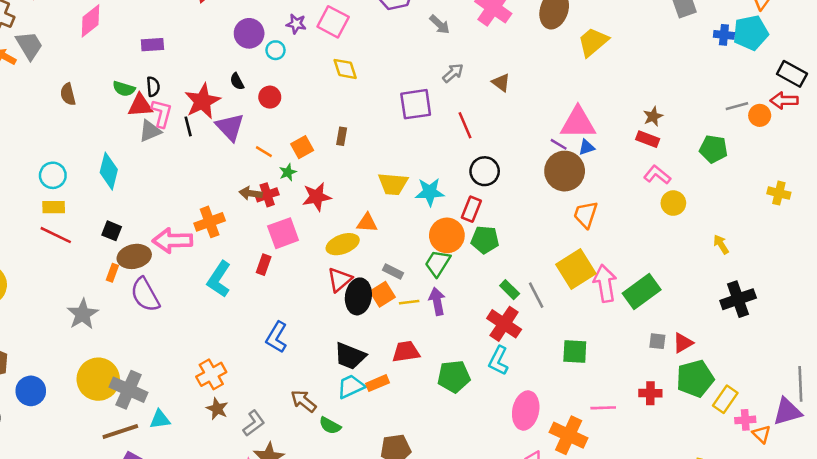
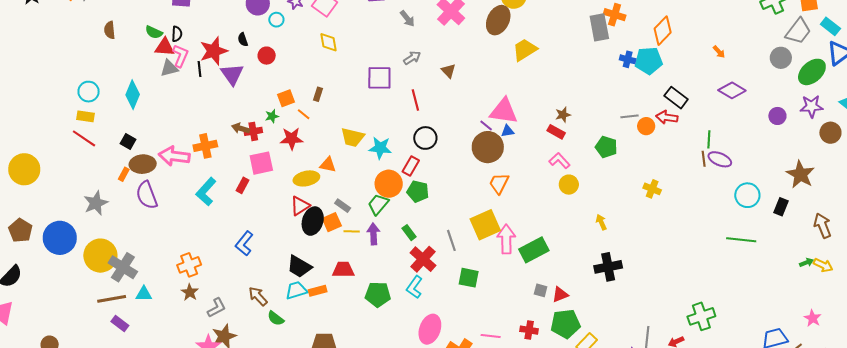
orange line: (264, 152) -> (304, 114), moved
green rectangle: (510, 290) -> (409, 233), moved
green square: (575, 352) -> (469, 278), moved
blue circle: (31, 391) -> (60, 238), moved, size x1.4

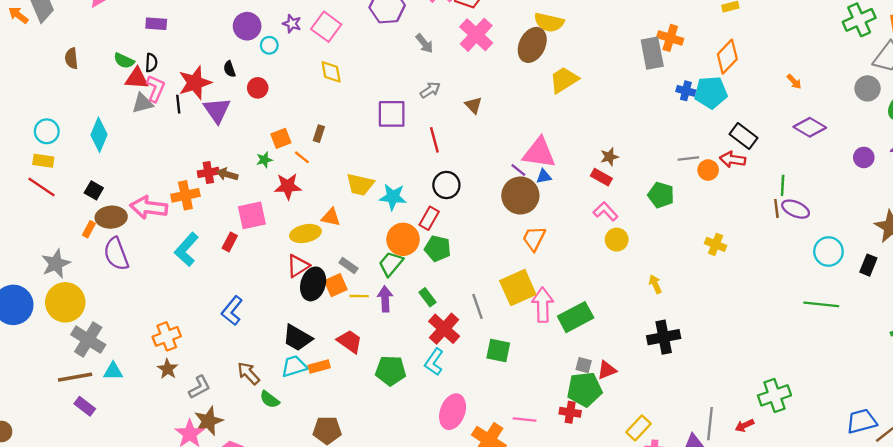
red cross: (253, 131) -> (208, 172), moved
yellow circle: (100, 256) -> (65, 302), moved
red trapezoid: (343, 270) -> (350, 341), turned 35
green pentagon: (566, 324) -> (585, 389), moved

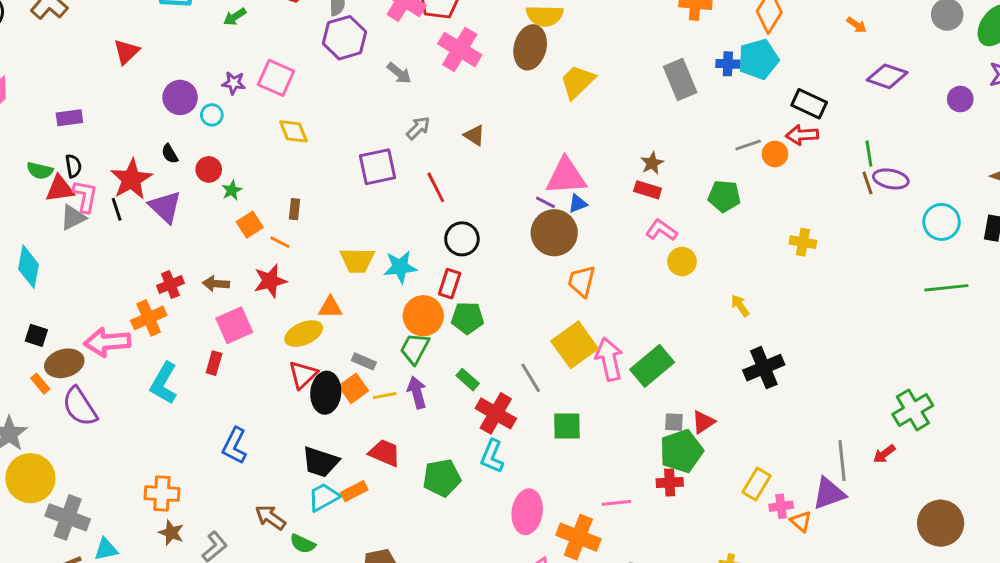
gray rectangle: (652, 53) -> (680, 79), moved
green star: (264, 160) -> (232, 190), moved
brown arrow: (227, 174) -> (216, 284), moved
orange rectangle: (89, 229) -> (40, 384), turned -56
orange cross: (167, 336) -> (162, 494), turned 36

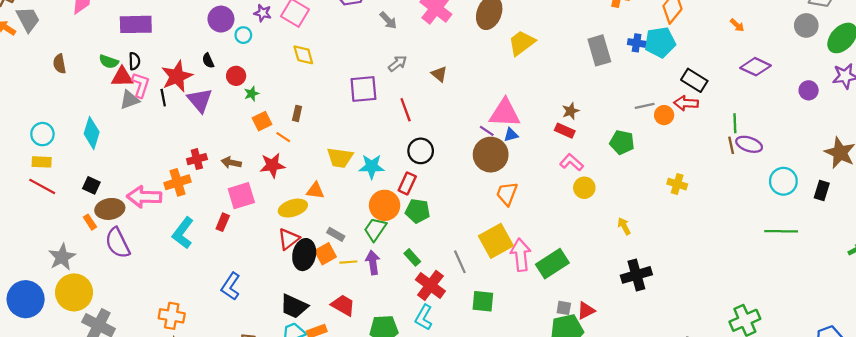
purple rectangle: (69, 118) -> (136, 24), size x1.6

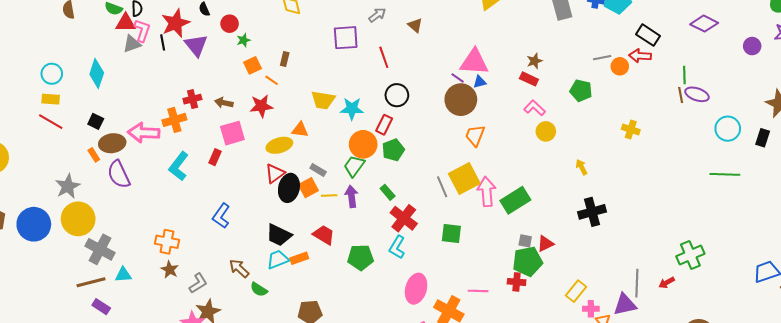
green pentagon: (418, 211) -> (393, 150), turned -30
gray line: (460, 262) -> (442, 187), moved

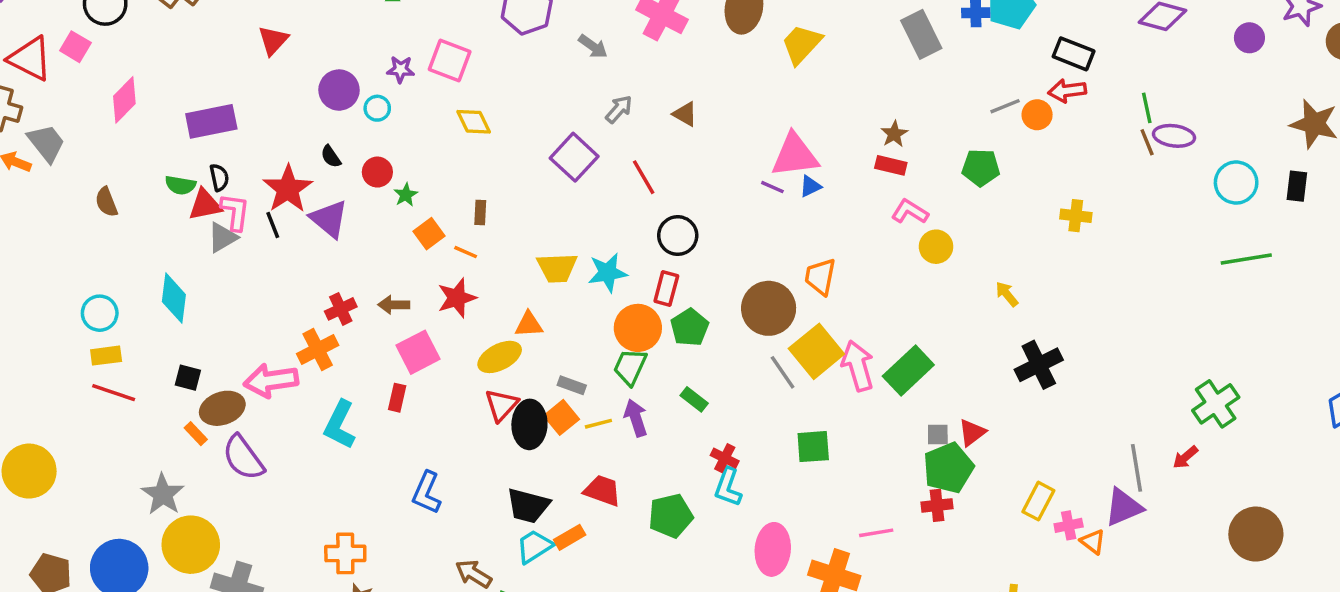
purple square: (346, 38) -> (574, 157), turned -32
brown circle: (461, 100) -> (769, 308), moved
red cross: (404, 218) -> (725, 458), moved, size x0.6

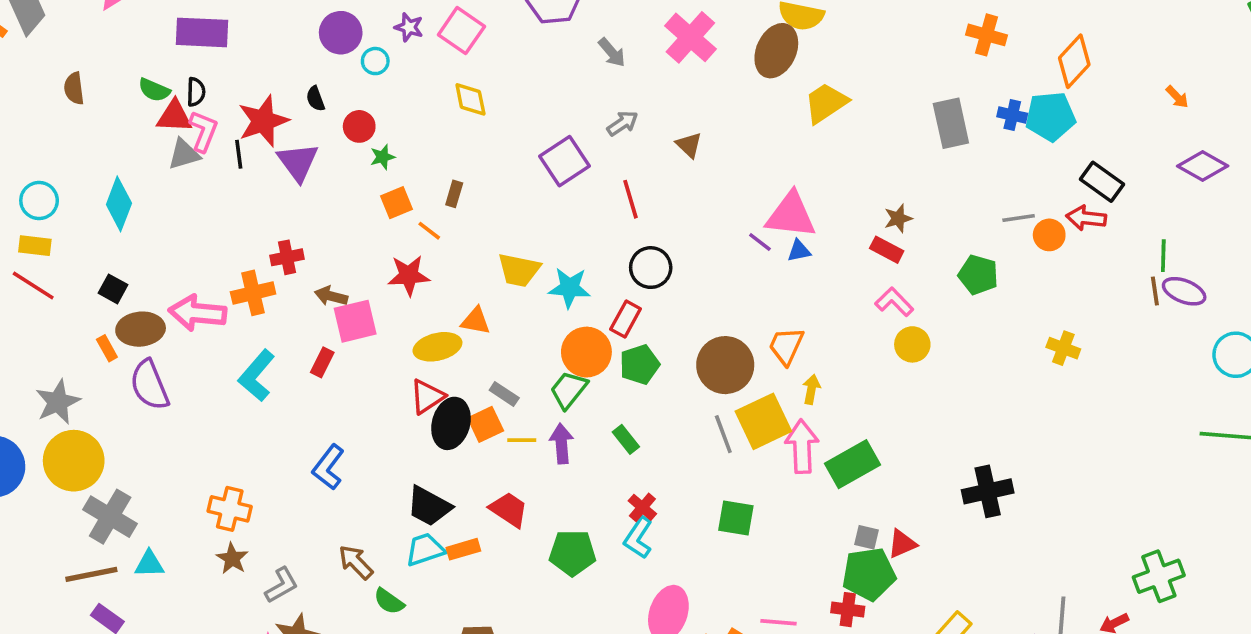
yellow arrow: (1007, 294) -> (811, 389), moved, turned 36
brown arrow: (394, 305) -> (331, 296), moved

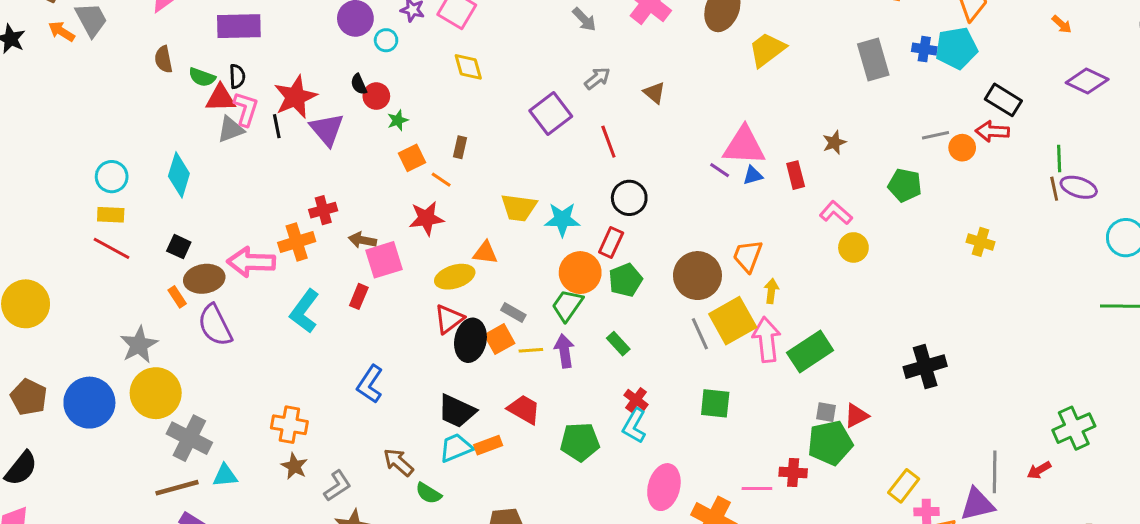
brown semicircle: (74, 88) -> (163, 59), moved
black semicircle: (315, 99) -> (359, 84), moved
red rectangle: (887, 250) -> (796, 175), moved, turned 52
red cross: (848, 610) -> (793, 473), moved

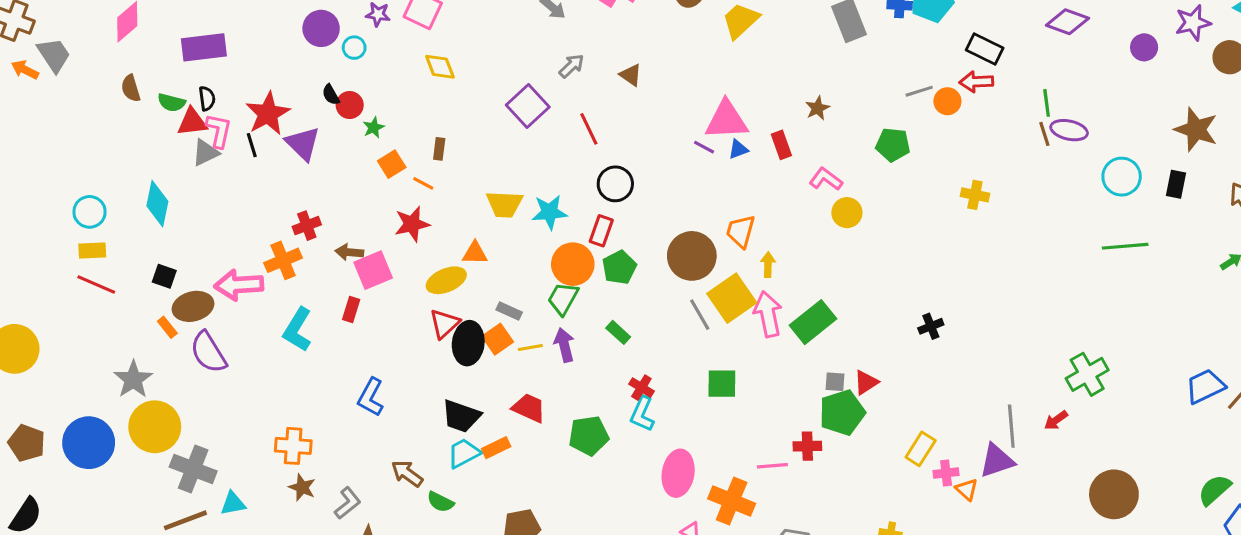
black cross: (925, 367) -> (931, 326), size x0.6

